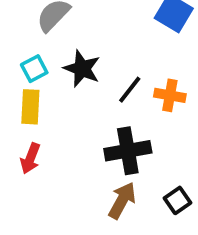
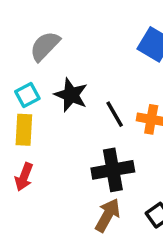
black line: (130, 90) -> (115, 114), turned -68

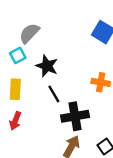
cyan square: (27, 95) -> (18, 55), moved
black line: (115, 114) -> (54, 94), moved

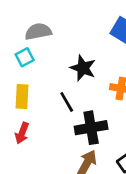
gray semicircle: (29, 33) -> (38, 31), turned 35
black star: (47, 66) -> (83, 68), moved

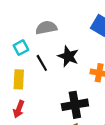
gray semicircle: (38, 31) -> (46, 28), moved
black line: (67, 102) -> (42, 63), moved

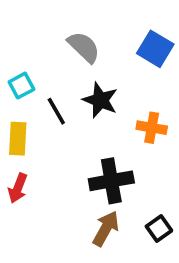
gray semicircle: (46, 28) -> (84, 47), moved, turned 55

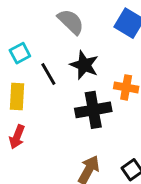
black cross: (111, 181) -> (93, 110), moved

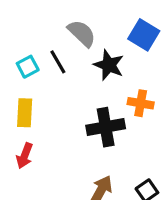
black star: (84, 65) -> (109, 65), moved
black line: (48, 74) -> (58, 62), moved

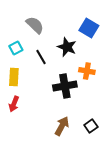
gray semicircle: (82, 33) -> (35, 25), moved
black line: (58, 62) -> (41, 57), moved

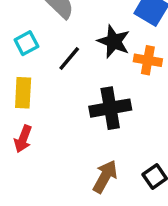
black line: (41, 57) -> (69, 59), turned 70
orange cross: (87, 71) -> (148, 60), moved

